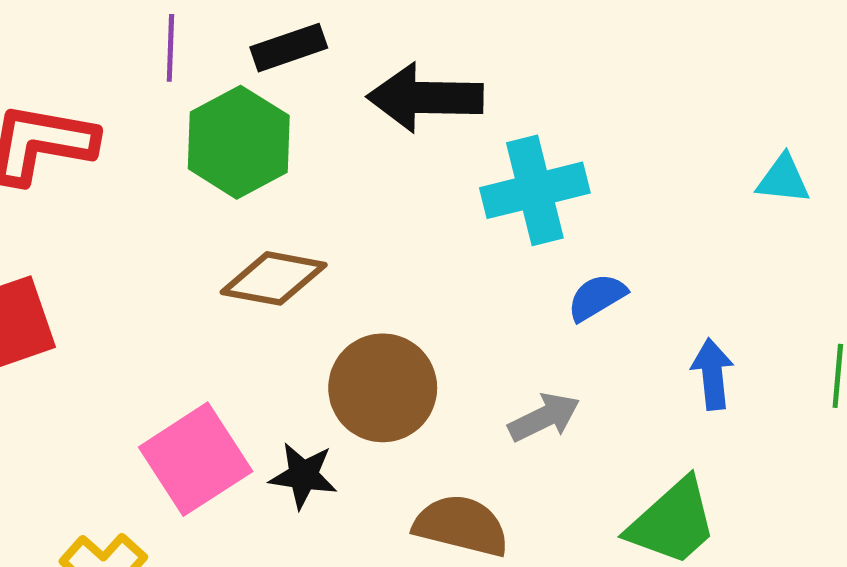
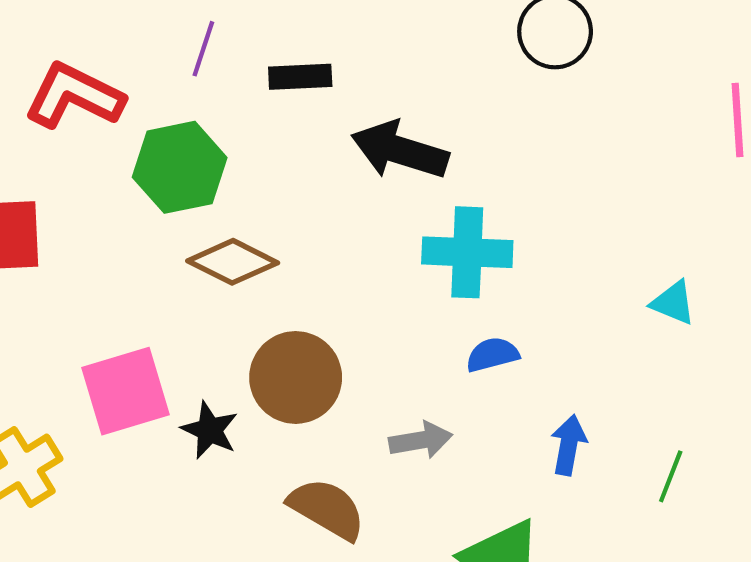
green hexagon: (239, 142) -> (180, 167), moved

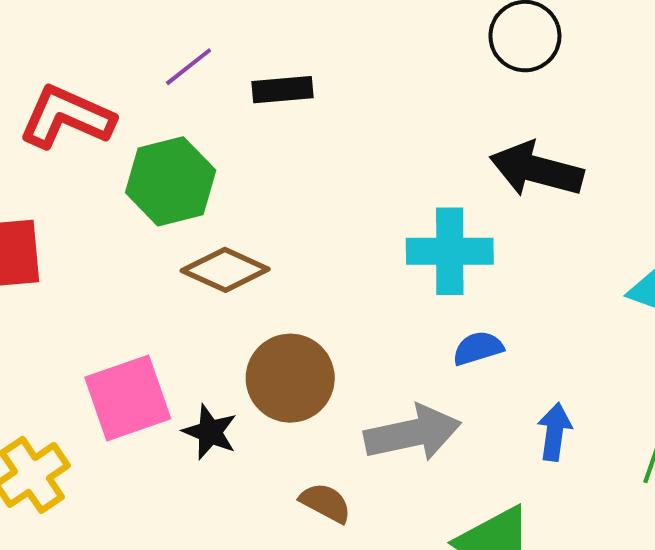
purple line: (203, 49) -> (189, 67), turned 36
black arrow: (400, 150) -> (536, 169), moved
gray arrow: (421, 440) -> (413, 433), size x1.6
brown semicircle: (327, 509) -> (325, 503), size x0.7

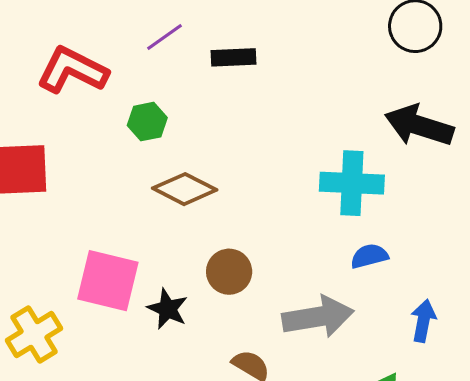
green hexagon: (171, 181) -> (147, 122), size x0.6
brown circle: (290, 378) -> (229, 272), size x0.7
pink square: (128, 398) -> (108, 281), turned 30

